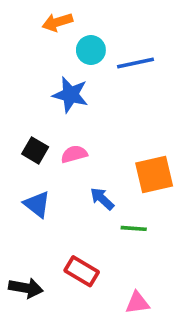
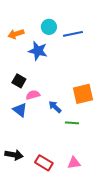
orange arrow: (57, 22) -> (16, 34), moved
pink semicircle: (74, 154) -> (33, 95), moved
red rectangle: (82, 271) -> (44, 163), moved

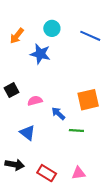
orange arrow: (16, 34) -> (17, 36), turned -35
blue line: (73, 34) -> (90, 36), moved, turned 36
black square: (19, 81) -> (12, 90), moved, turned 32
blue triangle: (20, 110) -> (27, 133), moved

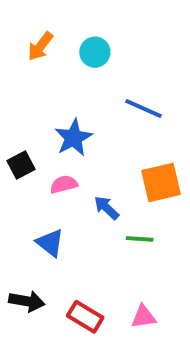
orange arrow: (17, 36) -> (40, 46), moved
blue line: (90, 36) -> (144, 109), moved
blue star: (40, 54) -> (73, 138), moved, turned 30

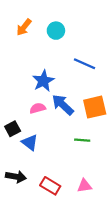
black square: (21, 165) -> (13, 129), moved
blue arrow: (107, 208) -> (63, 105), moved, size x1.5

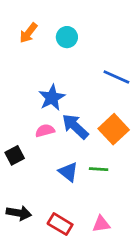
blue line: (84, 64) -> (116, 77), moved
orange square: (95, 107) -> (114, 129), turned -30
blue triangle: (30, 142) -> (68, 172), moved

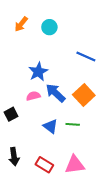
black arrow: (19, 213) -> (14, 157), turned 72
pink triangle: (101, 224) -> (75, 165), size x1.5

